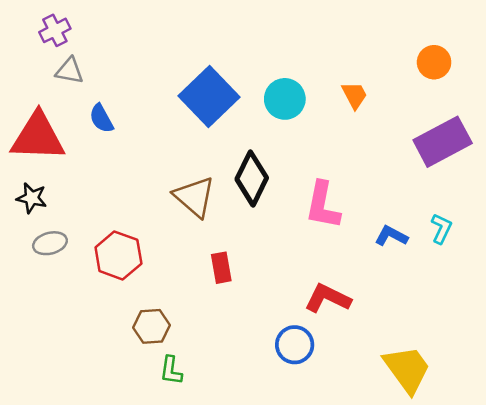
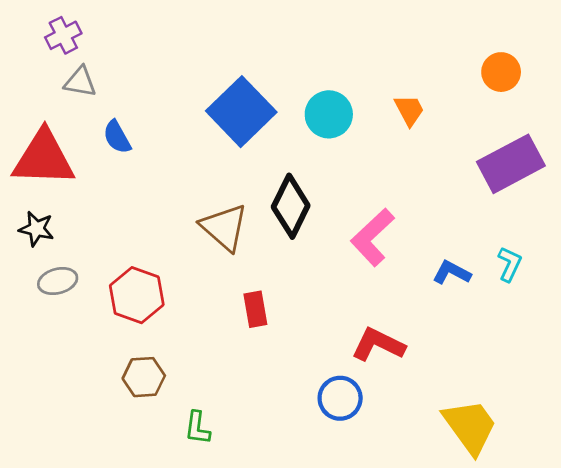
pink L-shape: (323, 205) -> (373, 237), turned 36
brown hexagon: (152, 326) -> (144, 377), moved

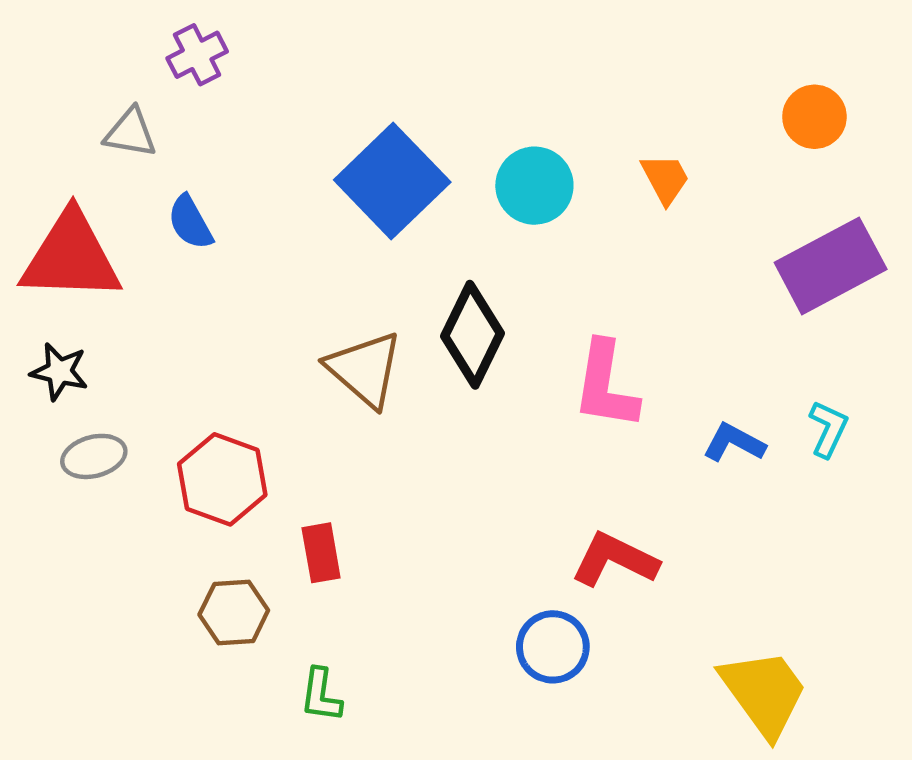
purple cross: (63, 35) -> (197, 55), moved
pink L-shape: (373, 237) -> (606, 385), turned -38
red rectangle: (255, 309) -> (321, 553), moved

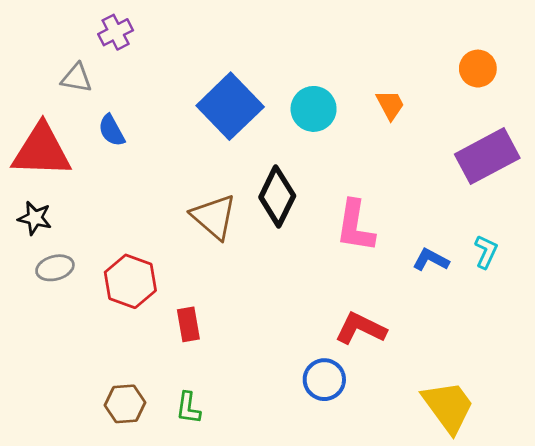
brown hexagon: (234, 612) -> (125, 404), moved

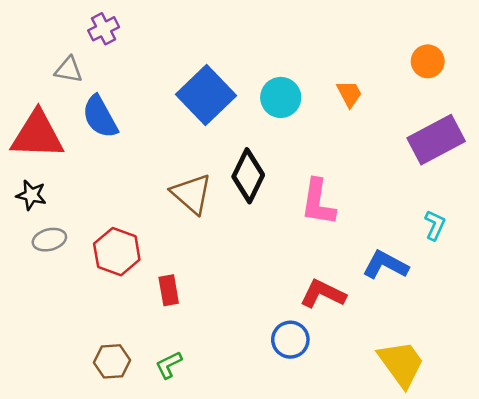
blue semicircle: (112, 130) -> (100, 117), size x1.5
blue L-shape: (431, 260) -> (386, 265), moved, size x1.4
green L-shape: (188, 408) -> (169, 365), turned 56

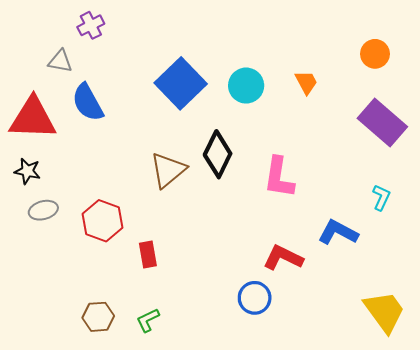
purple rectangle: (436, 140) -> (382, 123), turned 69
brown triangle: (192, 194) -> (168, 170), turned 39
yellow trapezoid: (401, 364) -> (384, 312), moved

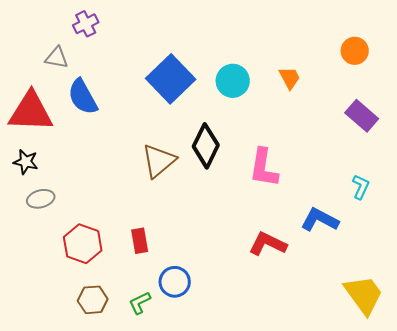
purple rectangle: (382, 123) -> (362, 116), size x0.7
red hexagon: (102, 221) -> (83, 244), moved
blue circle: (255, 298) -> (175, 282), moved

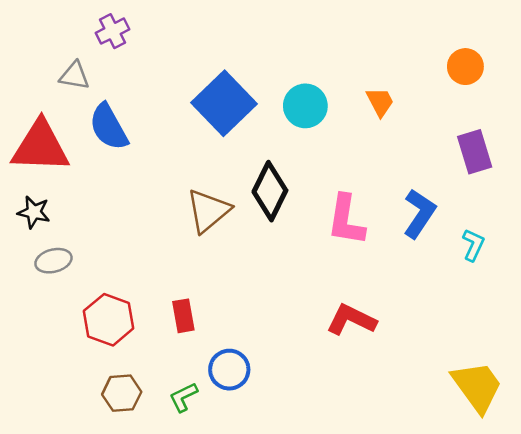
purple rectangle: (362, 116) -> (475, 152), turned 32
blue L-shape: (320, 220) -> (419, 213), moved, turned 96

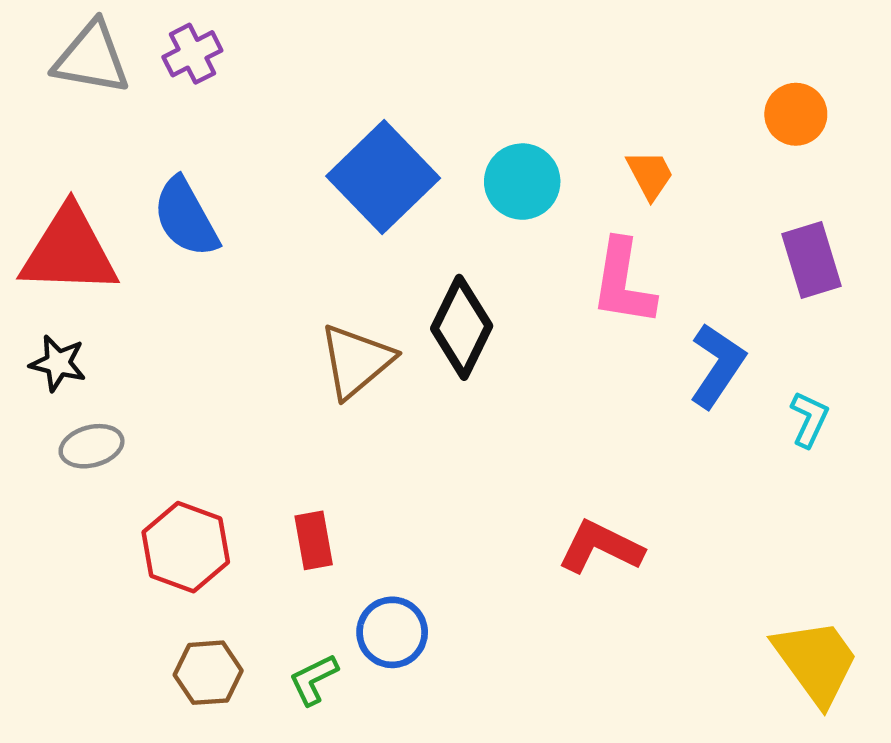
gray triangle: (74, 76) -> (92, 58), moved, size x1.5
pink L-shape: (346, 220) -> (623, 282), moved

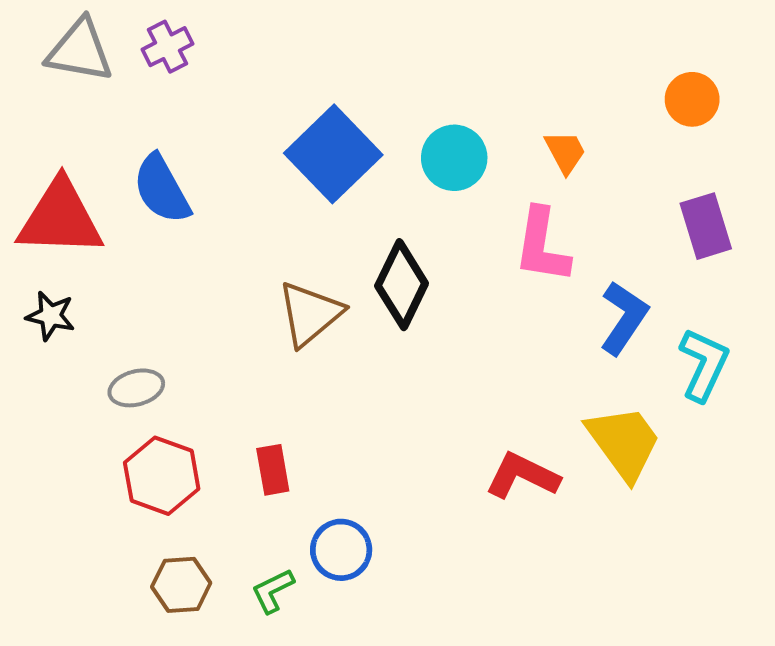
cyan L-shape: (809, 419) -> (704, 365), size x1.5
gray ellipse: (92, 446) -> (136, 388), moved
yellow trapezoid: (816, 662) -> (624, 443), moved

